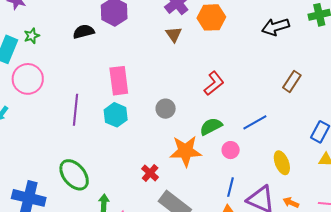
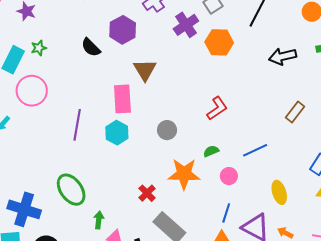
black semicircle: (84, 32) -> (91, 47), turned -125
brown triangle: (174, 34) -> (145, 70), moved, size x1.4
green semicircle: (211, 126) -> (211, 151), size x0.7

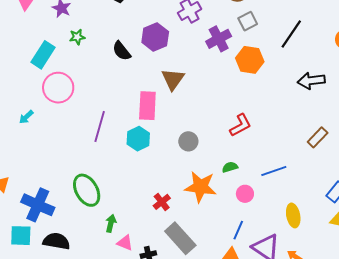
green star: (39, 48) -> (77, 37), moved

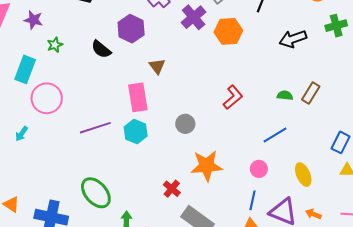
brown triangle: (173, 79) -> (157, 66), size x0.7
purple line: (100, 126) -> (95, 128), turned 68
green semicircle: (230, 167) -> (285, 95), moved, turned 35
pink circle: (245, 194) -> (259, 169), moved

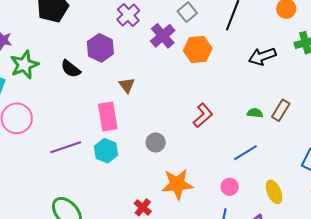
green star: (55, 45) -> (24, 65), size x1.8

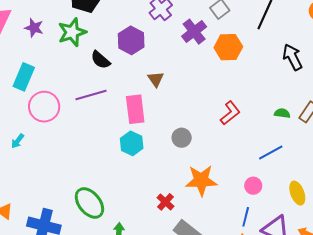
black arrow: (262, 56) -> (292, 57), turned 80
green star: (24, 65) -> (72, 32), moved
purple line: (66, 147) -> (91, 95), moved

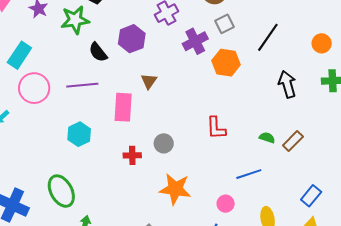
red L-shape: (230, 113) -> (216, 128), turned 115
cyan hexagon: (132, 143) -> (79, 134), moved
red cross: (165, 202) -> (132, 155), moved, turned 36

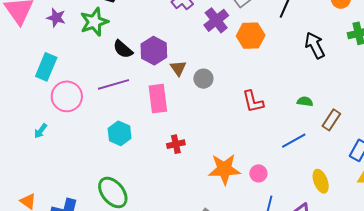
purple hexagon: (132, 39) -> (154, 51), moved
brown rectangle: (293, 141) -> (331, 120), moved
gray circle: (164, 143) -> (203, 79), moved
pink circle: (226, 204) -> (258, 173), moved

